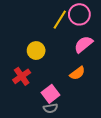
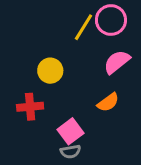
red cross: (22, 76) -> (30, 107), turned 30

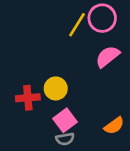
yellow circle: (50, 71) -> (56, 88), moved
orange semicircle: (108, 102) -> (114, 126), moved

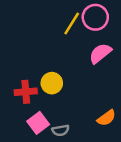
pink square: (65, 120) -> (38, 123), moved

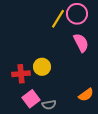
pink semicircle: (100, 53) -> (81, 43), turned 102

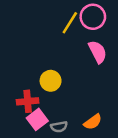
red cross: (21, 74) -> (28, 101), moved
orange semicircle: (86, 95) -> (93, 122), moved

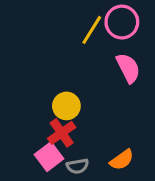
red cross: (28, 101) -> (62, 133), moved, turned -30

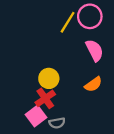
orange semicircle: (122, 160) -> (93, 84), moved

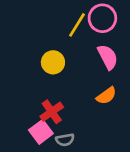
yellow circle: (49, 78) -> (53, 62), moved

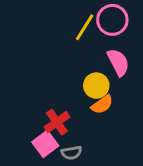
yellow circle: (53, 62) -> (96, 86), moved
orange semicircle: (106, 96) -> (102, 105), moved

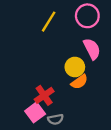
yellow line: (85, 27) -> (49, 22), moved

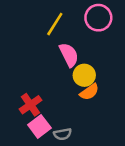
pink semicircle: (92, 49) -> (69, 55), moved
red cross: (44, 95) -> (31, 105), moved

